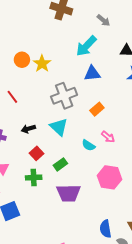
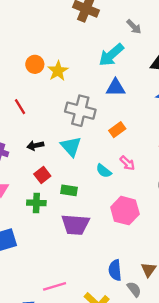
gray cross: (64, 96) -> (80, 111), turned 30
green rectangle: (60, 164) -> (69, 190), turned 40

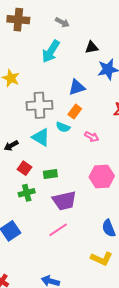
blue triangle: (115, 88) -> (77, 87), moved
cyan semicircle: (104, 171) -> (63, 127), moved
pink line: (55, 286) -> (58, 230), moved

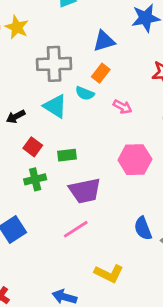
yellow L-shape: (102, 259) -> (109, 273), moved

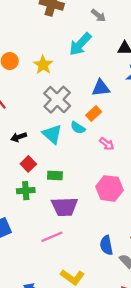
yellow star: (17, 27) -> (43, 65), moved
gray cross: (54, 64) -> (57, 100), turned 36

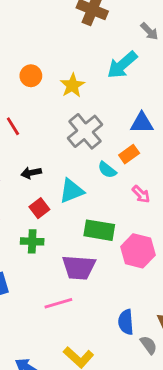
cyan triangle: (52, 134) -> (72, 191), moved, turned 50
green rectangle: (55, 175) -> (99, 230), moved, size x1.5

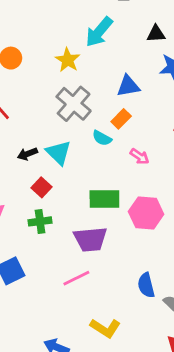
yellow star: (72, 85) -> (68, 60), moved
cyan triangle: (72, 191) -> (59, 153), moved, turned -44

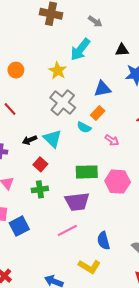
blue semicircle: (146, 285) -> (103, 241), moved

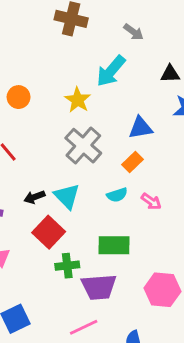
cyan semicircle: (84, 127) -> (117, 195), moved, turned -48
red square: (40, 164) -> (49, 232), size x1.5
pink hexagon: (118, 182) -> (162, 290), moved
green cross: (40, 189) -> (67, 266), moved

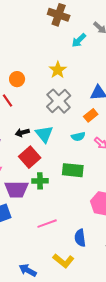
cyan arrow: (111, 71) -> (79, 40), moved, size x0.7
orange circle: (19, 97) -> (17, 79), moved
purple trapezoid: (99, 287) -> (16, 189), moved

